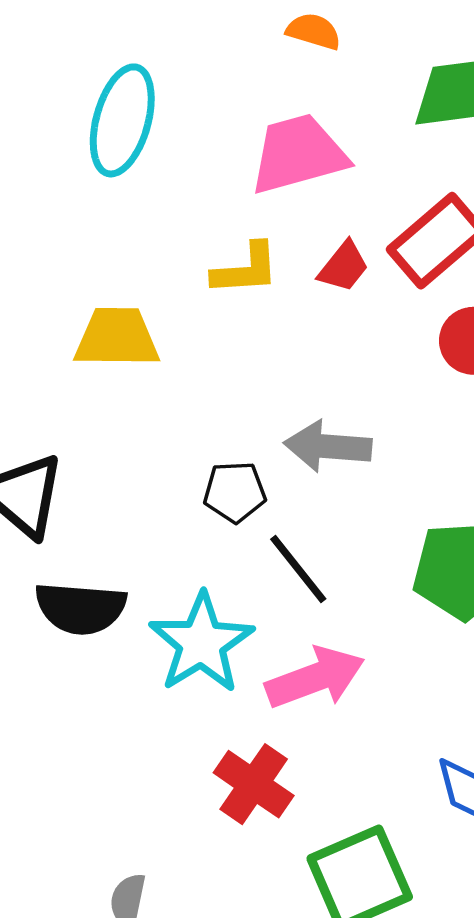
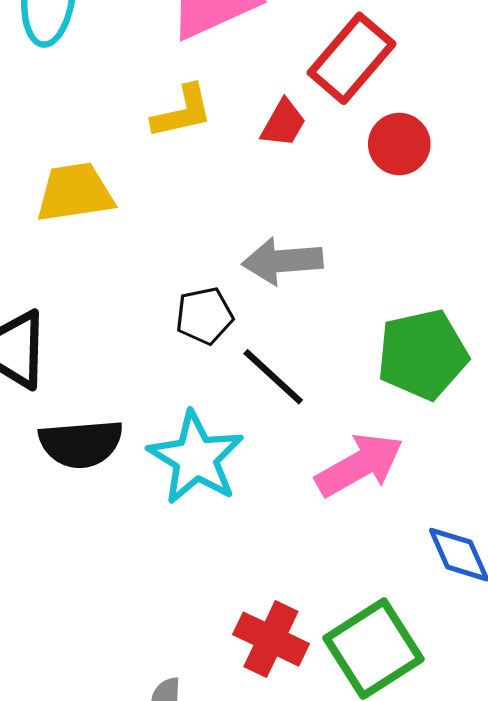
red trapezoid: (344, 267) -> (283, 123), moved
pink arrow: (315, 678) -> (359, 465), moved
red cross: (254, 784) -> (271, 639), moved

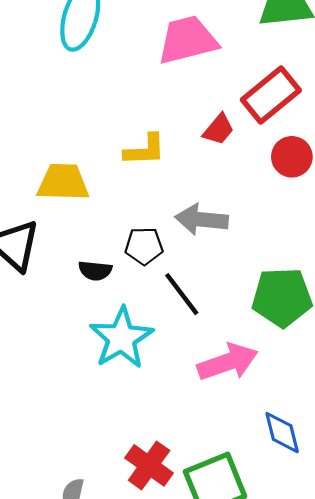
yellow L-shape: (182, 112) -> (145, 150), moved
yellow trapezoid: (75, 192) -> (63, 182), moved
black semicircle: (81, 444) -> (95, 271), moved, size x0.6

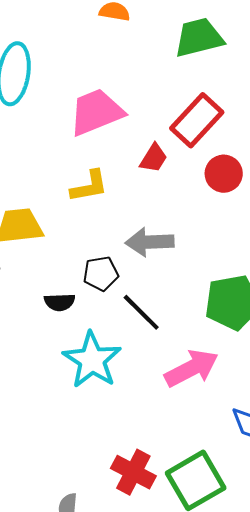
pink trapezoid: (188, 40) -> (96, 112), moved

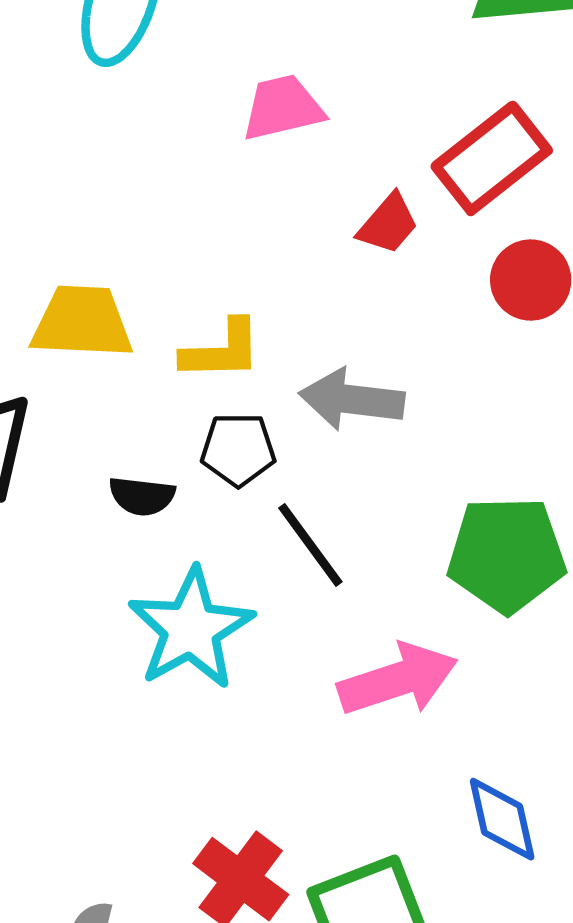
pink trapezoid: (96, 112) -> (283, 108), size x0.7
yellow L-shape: (89, 186) -> (222, 350), moved

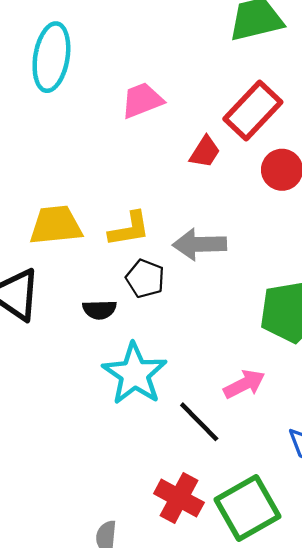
black pentagon: (238, 449) -> (145, 279), turned 30
black line: (310, 545) -> (199, 422), moved
pink arrow: (398, 680) -> (244, 384), size x0.7

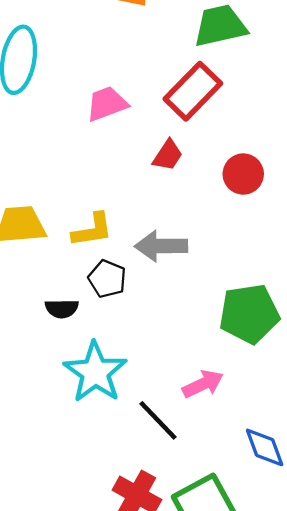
red rectangle: (253, 111) -> (193, 91), moved

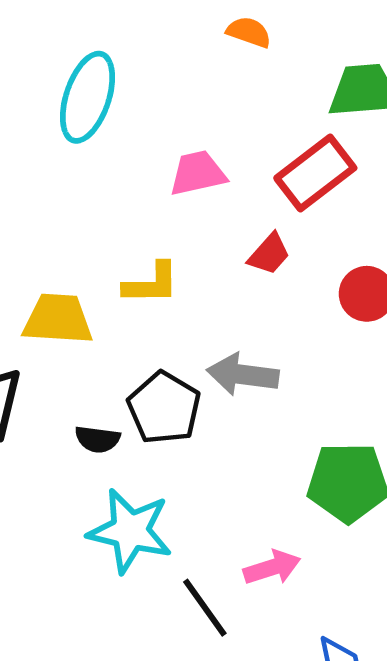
yellow L-shape: (92, 230) -> (151, 284), moved
black pentagon: (107, 279) -> (164, 408), size x1.4
cyan star: (95, 372) -> (130, 531), turned -30

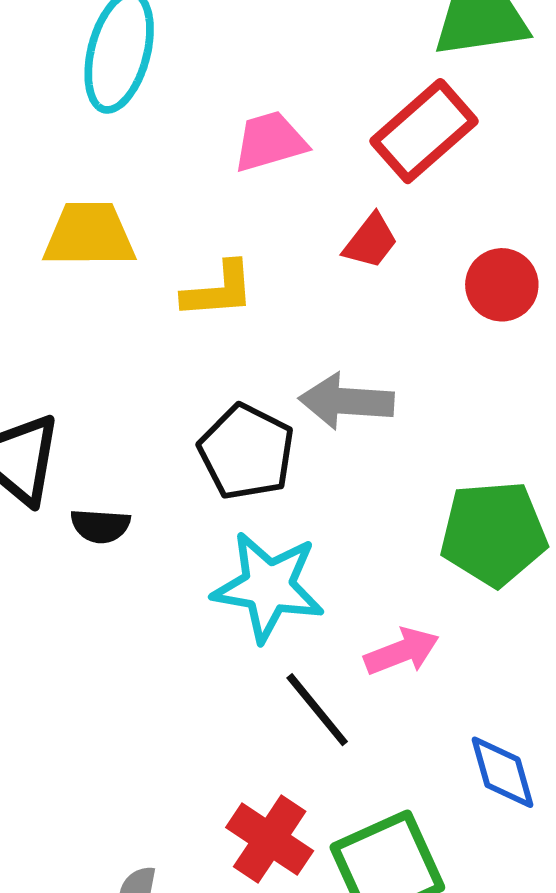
yellow trapezoid: (58, 319) -> (89, 235), moved
black semicircle: (97, 439) -> (100, 526), moved
cyan star: (130, 531) -> (268, 587), moved

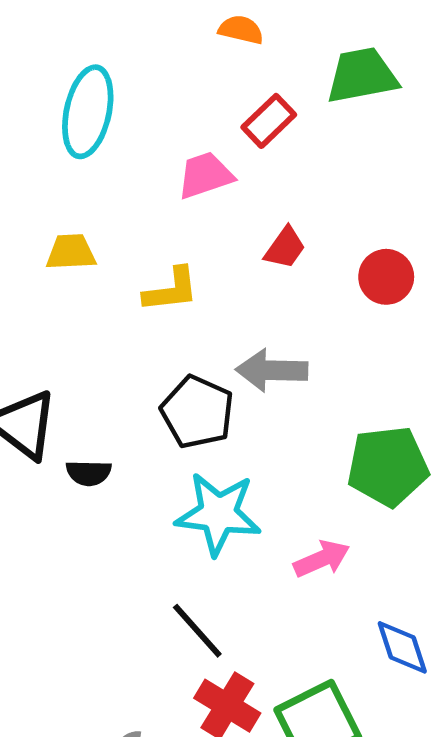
red rectangle: (424, 131) -> (269, 121), moved, size x0.7
yellow trapezoid: (89, 235) -> (71, 252), size x0.7
black line: (317, 710) -> (197, 631), moved

